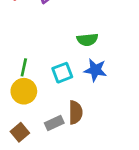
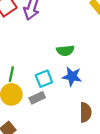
brown semicircle: (75, 112) -> (86, 112), moved
gray rectangle: (54, 123) -> (37, 98), moved

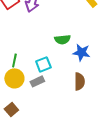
blue star: (72, 76) -> (81, 52), moved
brown semicircle: (86, 112) -> (79, 81), moved

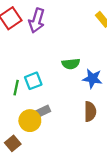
cyan square: (43, 64) -> (33, 81), moved
yellow circle: (14, 78) -> (30, 121), moved

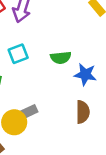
cyan square: (33, 81) -> (18, 54), moved

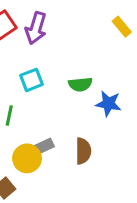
brown semicircle: (83, 112) -> (83, 151), moved

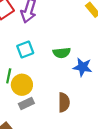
gray rectangle: (43, 147) -> (26, 103), moved
yellow circle: (27, 158) -> (22, 85), moved

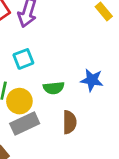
green semicircle: (62, 53) -> (54, 88), moved
gray rectangle: (26, 103) -> (25, 123), size x1.5

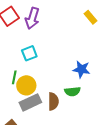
green semicircle: (54, 88) -> (72, 91), moved
brown semicircle: (69, 122) -> (53, 101), moved

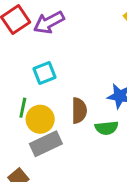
purple arrow: (32, 18) -> (49, 22), turned 45
brown semicircle: (53, 101) -> (79, 111), moved

